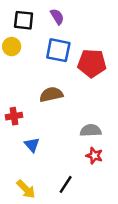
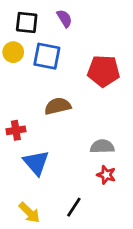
blue square: (58, 50) -> (47, 56), moved
blue triangle: (32, 145) -> (36, 163), size x1.5

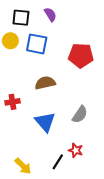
gray semicircle: (102, 146) -> (80, 114), turned 126
blue triangle: (36, 163) -> (45, 122), moved
red star: (106, 175) -> (76, 150), moved

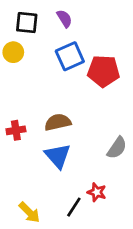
blue square: (37, 44) -> (70, 56), moved, turned -35
brown semicircle: (45, 83) -> (58, 122), moved
gray semicircle: (80, 114) -> (117, 148), moved

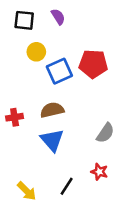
yellow circle: (13, 52) -> (36, 52), moved
blue square: (70, 56) -> (59, 71), moved
red star: (97, 192) -> (99, 172), moved

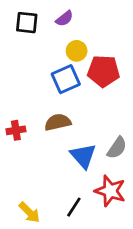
purple semicircle: (58, 17) -> (64, 19), turned 84
yellow circle: (36, 52) -> (77, 51), moved
blue triangle: (52, 140) -> (83, 156), moved
red star: (99, 172) -> (110, 191), size x1.6

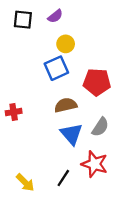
red pentagon: (103, 71) -> (97, 82), moved
brown semicircle: (58, 122) -> (66, 105), moved

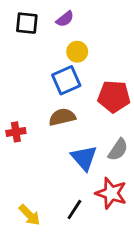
brown semicircle: (66, 105) -> (62, 117), moved

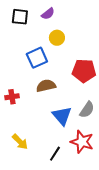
blue square: (66, 80) -> (37, 58), moved
yellow arrow: (30, 215) -> (20, 142), moved

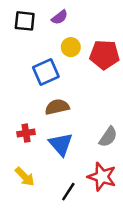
red pentagon: (84, 71) -> (104, 55), moved
red cross: (12, 97) -> (26, 133), moved
blue triangle: (62, 116) -> (61, 144), moved

